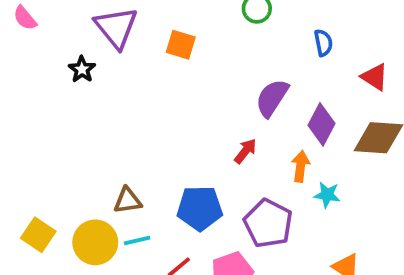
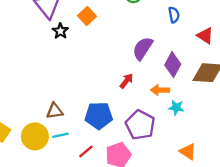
orange square: (181, 45) -> (87, 16), turned 30
black star: (82, 69) -> (60, 31), moved
orange arrow: (301, 166) -> (160, 90), turned -96

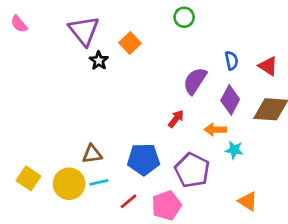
blue semicircle: (174, 15) -> (231, 61), moved

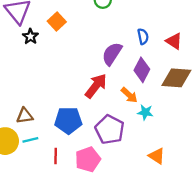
red arrow: (176, 119) -> (96, 86), size x1.6
orange arrow: (215, 130) -> (129, 95), turned -138
red line: (129, 201) -> (56, 156), turned -49

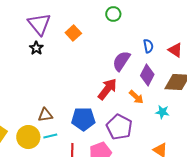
black star: (30, 36) -> (36, 48), moved
cyan star: (145, 112) -> (162, 112), moved

